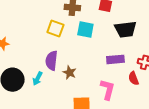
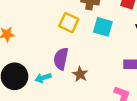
cyan arrow: (38, 79) -> (43, 78), turned 40

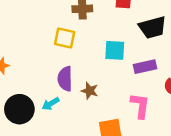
cyan square: (103, 27) -> (115, 50), moved

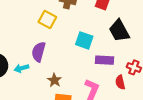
black trapezoid: (152, 27) -> (119, 31), turned 60
brown star: (90, 91) -> (54, 80), moved

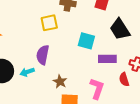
yellow square: (47, 19) -> (49, 23), turned -36

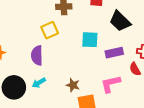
purple semicircle: (43, 55) -> (37, 55), moved
pink L-shape: (97, 88) -> (111, 84), turned -110

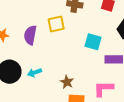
purple semicircle: (37, 55) -> (30, 35), moved

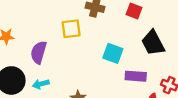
purple semicircle: (30, 35) -> (39, 52), moved

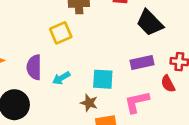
cyan square: (113, 53) -> (103, 79), moved
cyan arrow: (41, 84) -> (61, 78), moved

